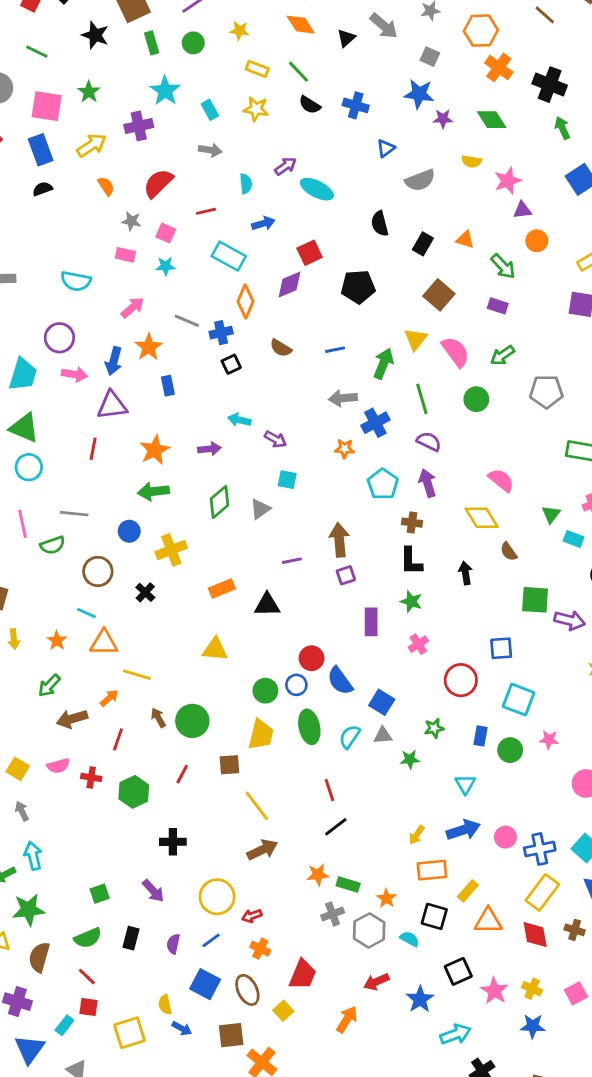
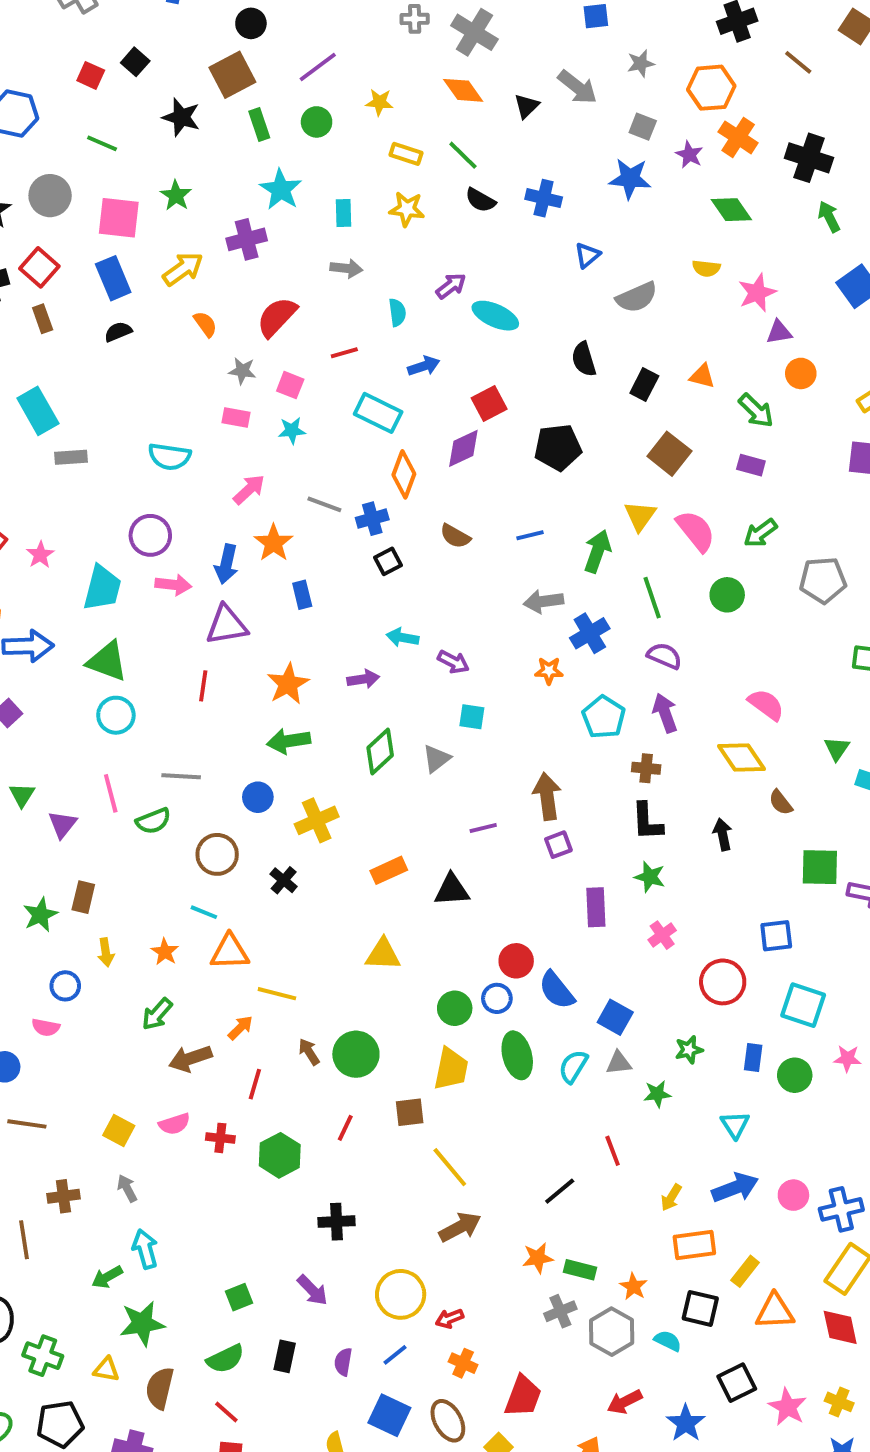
cyan rectangle: (210, 110) -> (344, 213), turned 30
purple star: (443, 119) -> (689, 155), moved, turned 30
red line: (329, 790) -> (613, 1151), moved

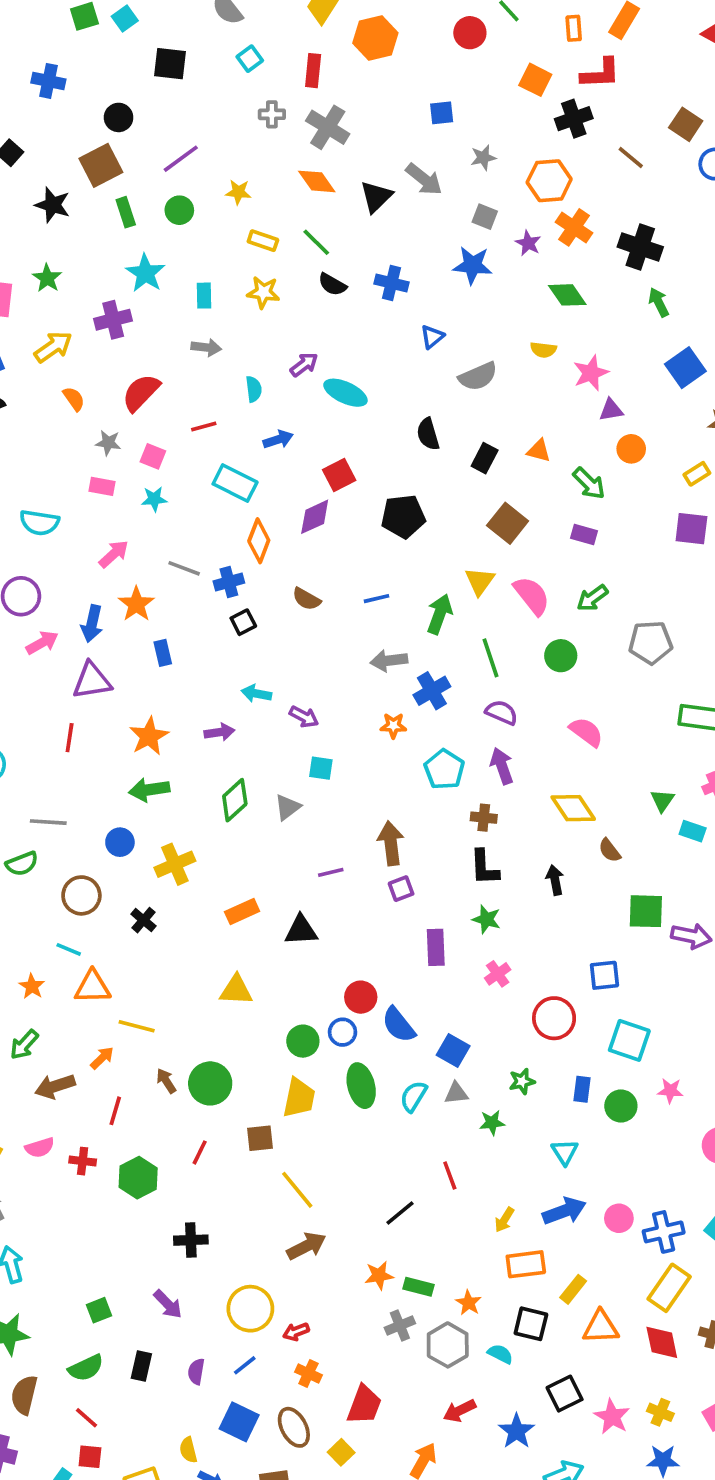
black triangle: (527, 106) -> (376, 197), size x1.4
pink arrow: (173, 585) -> (42, 643), turned -36
pink semicircle: (766, 705) -> (586, 732), moved

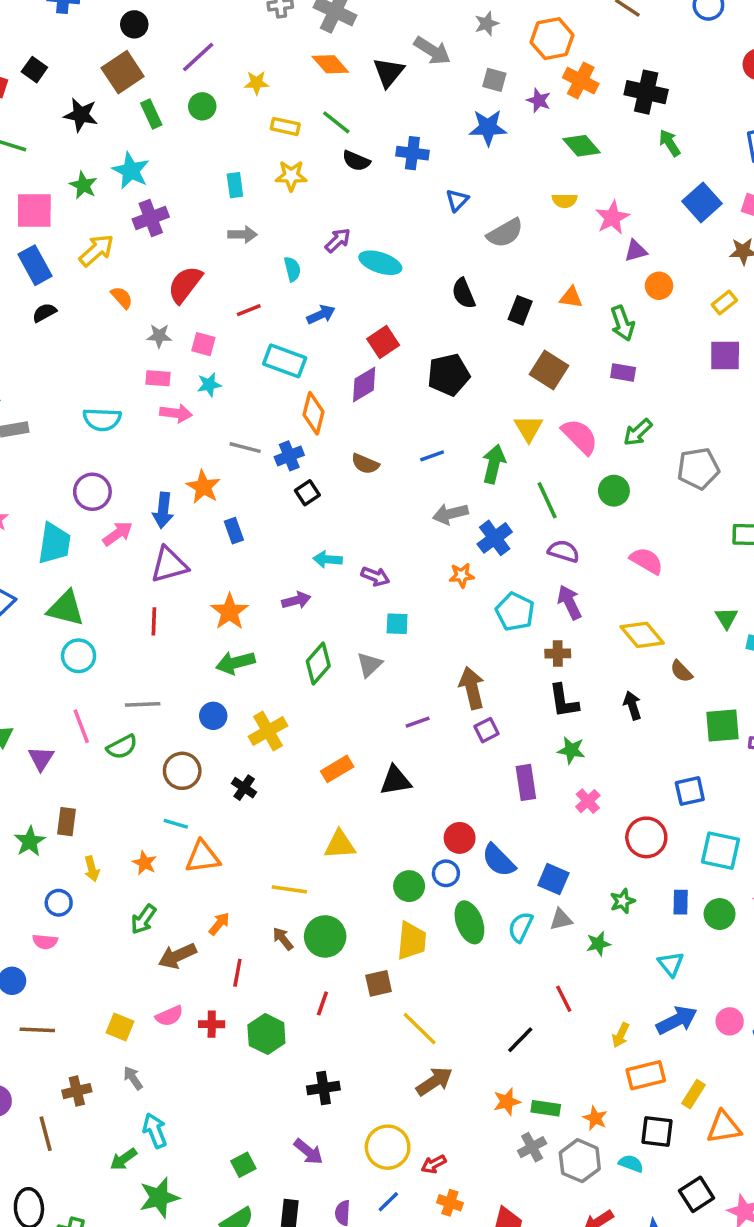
cyan star: (145, 273) -> (131, 171), moved
green arrow: (589, 483) -> (622, 323), turned 32
pink arrow: (114, 554) -> (176, 413), moved, turned 56
yellow line: (137, 1026) -> (289, 889), moved

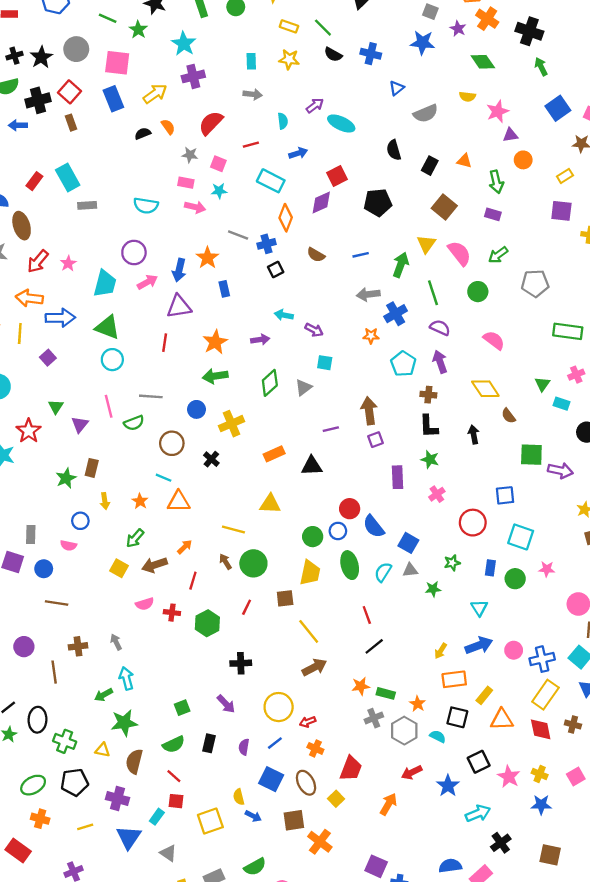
green star: (83, 185) -> (138, 30), moved
black semicircle: (44, 313) -> (143, 134), moved
red line: (564, 999) -> (367, 615), moved
yellow square: (120, 1027) -> (119, 568), moved

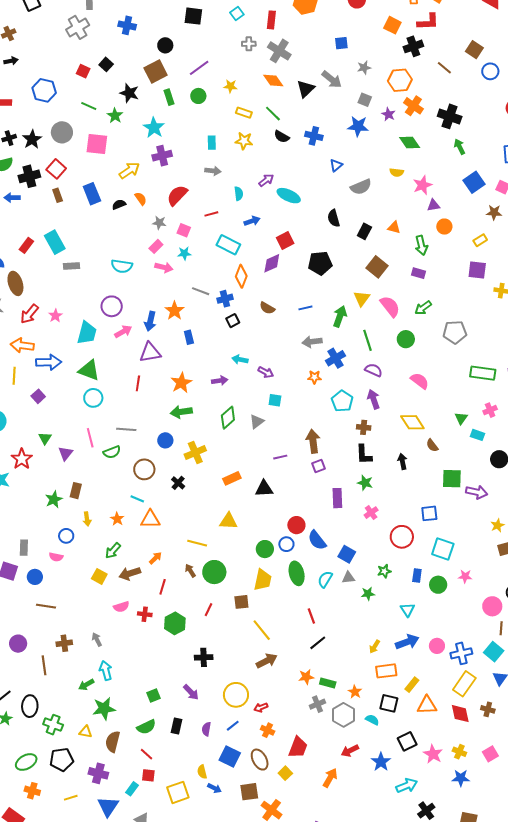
blue rectangle: (113, 99) -> (92, 194), moved
pink rectangle: (186, 183) -> (156, 246), turned -56

